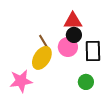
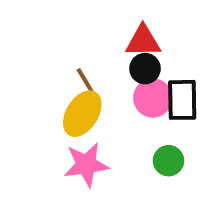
pink circle: (68, 47) -> (153, 98), moved
pink star: (21, 81) -> (86, 165), moved

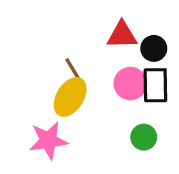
black circle: (145, 69) -> (154, 48), moved
pink star: (86, 165) -> (48, 140), moved

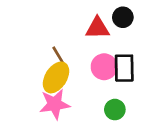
black circle: (154, 48) -> (123, 17), moved
pink star: (48, 140) -> (55, 104), moved

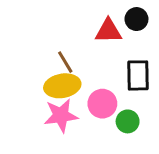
pink circle: (104, 67) -> (102, 104), moved
yellow ellipse: (56, 77) -> (62, 86), turned 48

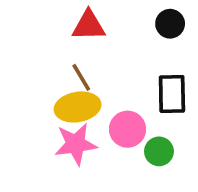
red triangle: (108, 31) -> (89, 26), moved

